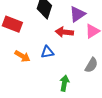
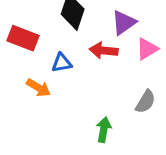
blue triangle: (47, 52) -> (62, 63), moved

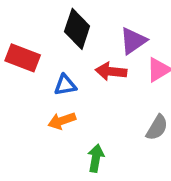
orange arrow: (38, 88) -> (62, 121), moved, turned 130
green arrow: (104, 130) -> (96, 158), moved

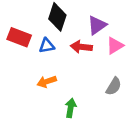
blue triangle: (65, 85) -> (47, 46), moved

